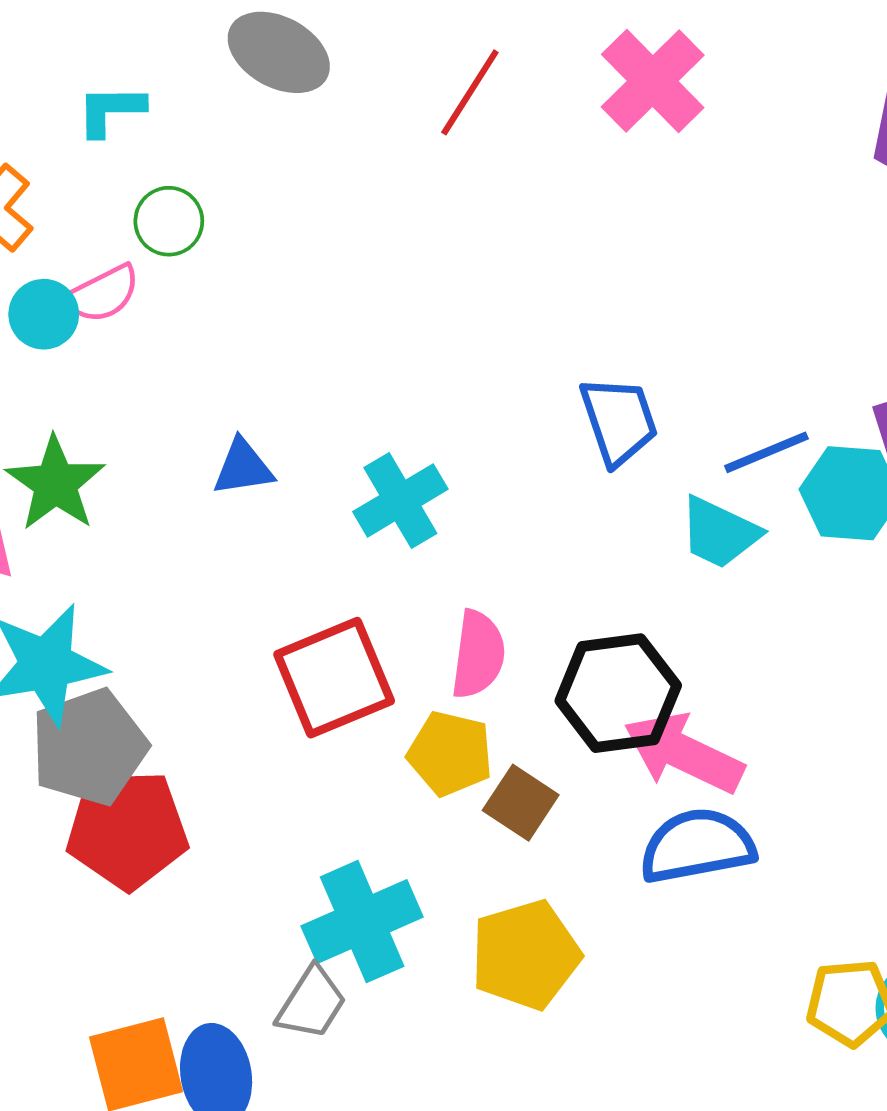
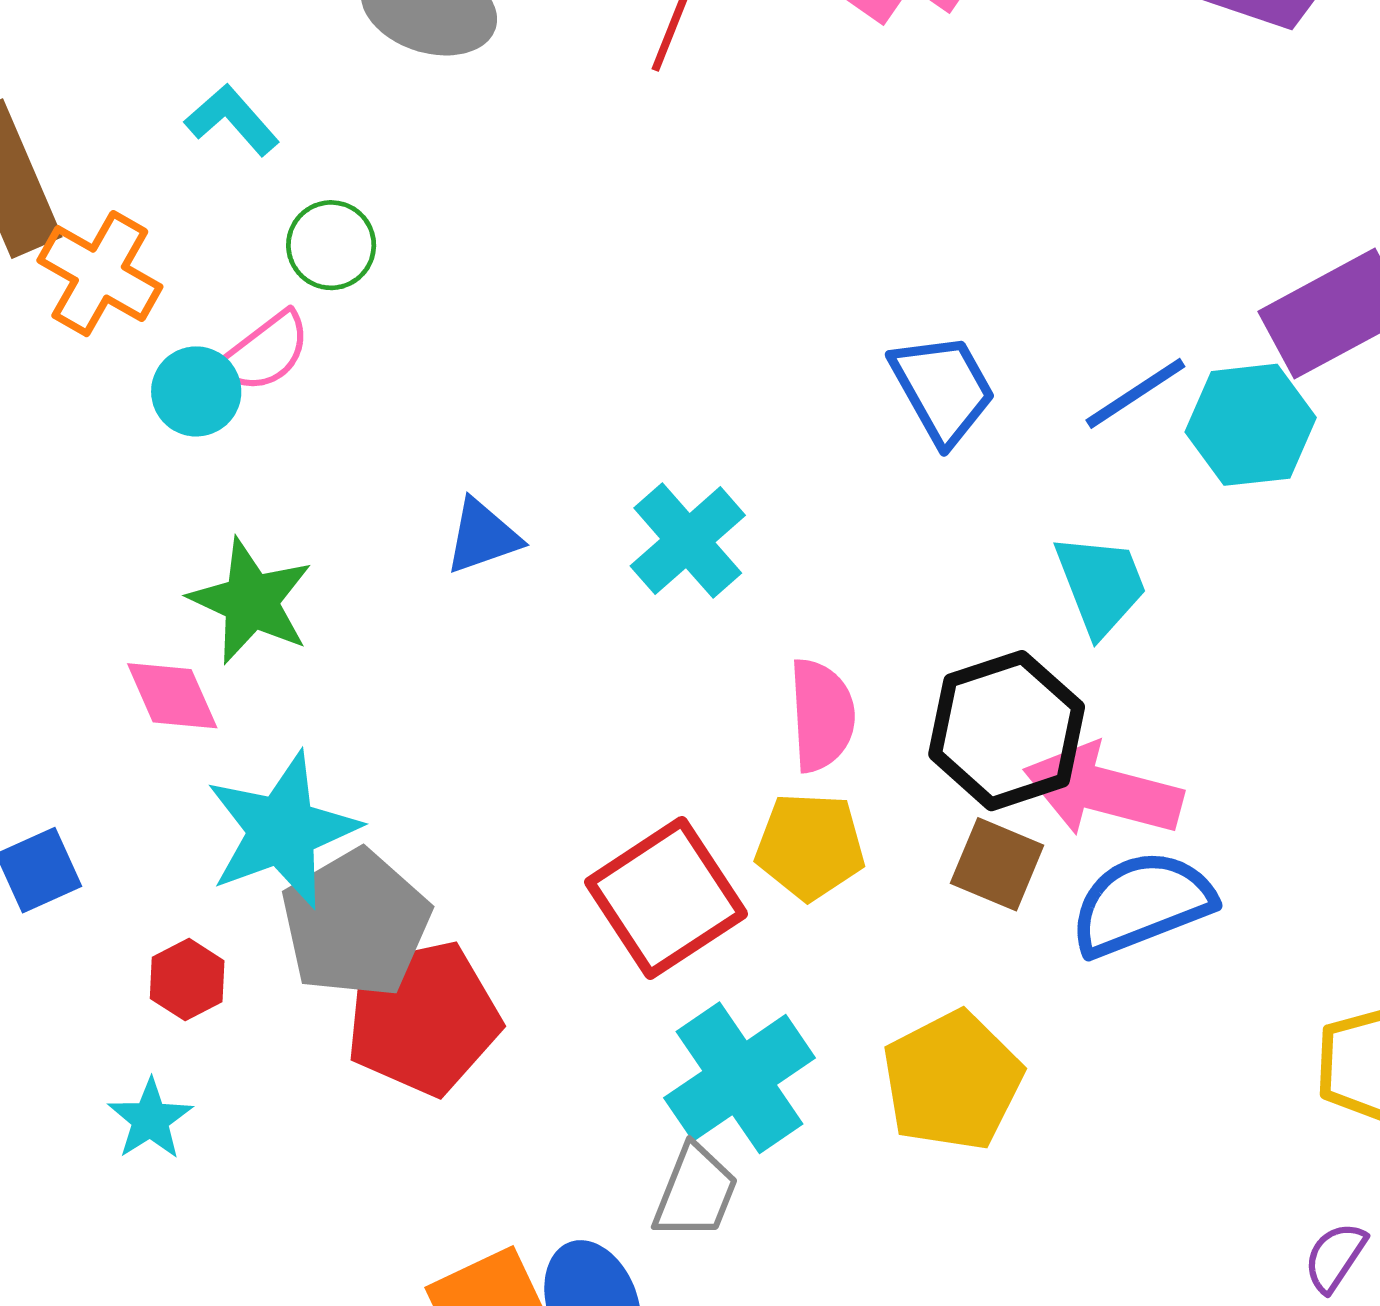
cyan L-shape: (111, 110) -> (232, 120), turned 60
cyan trapezoid: (719, 533) -> (1101, 585), moved, turned -126
red square: (334, 678) -> (666, 898), moved
brown square: (521, 803) -> (997, 864), moved

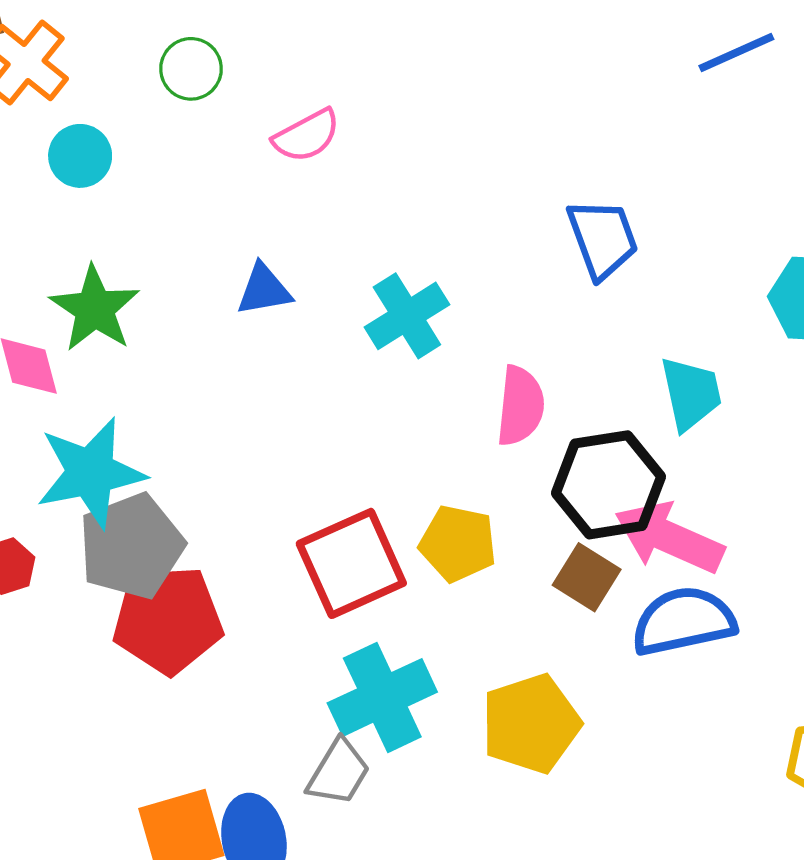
pink semicircle: (265, 352) -> (307, 136), moved
blue line: (1135, 393) -> (736, 52), moved
pink semicircle: (822, 715) -> (520, 406), moved

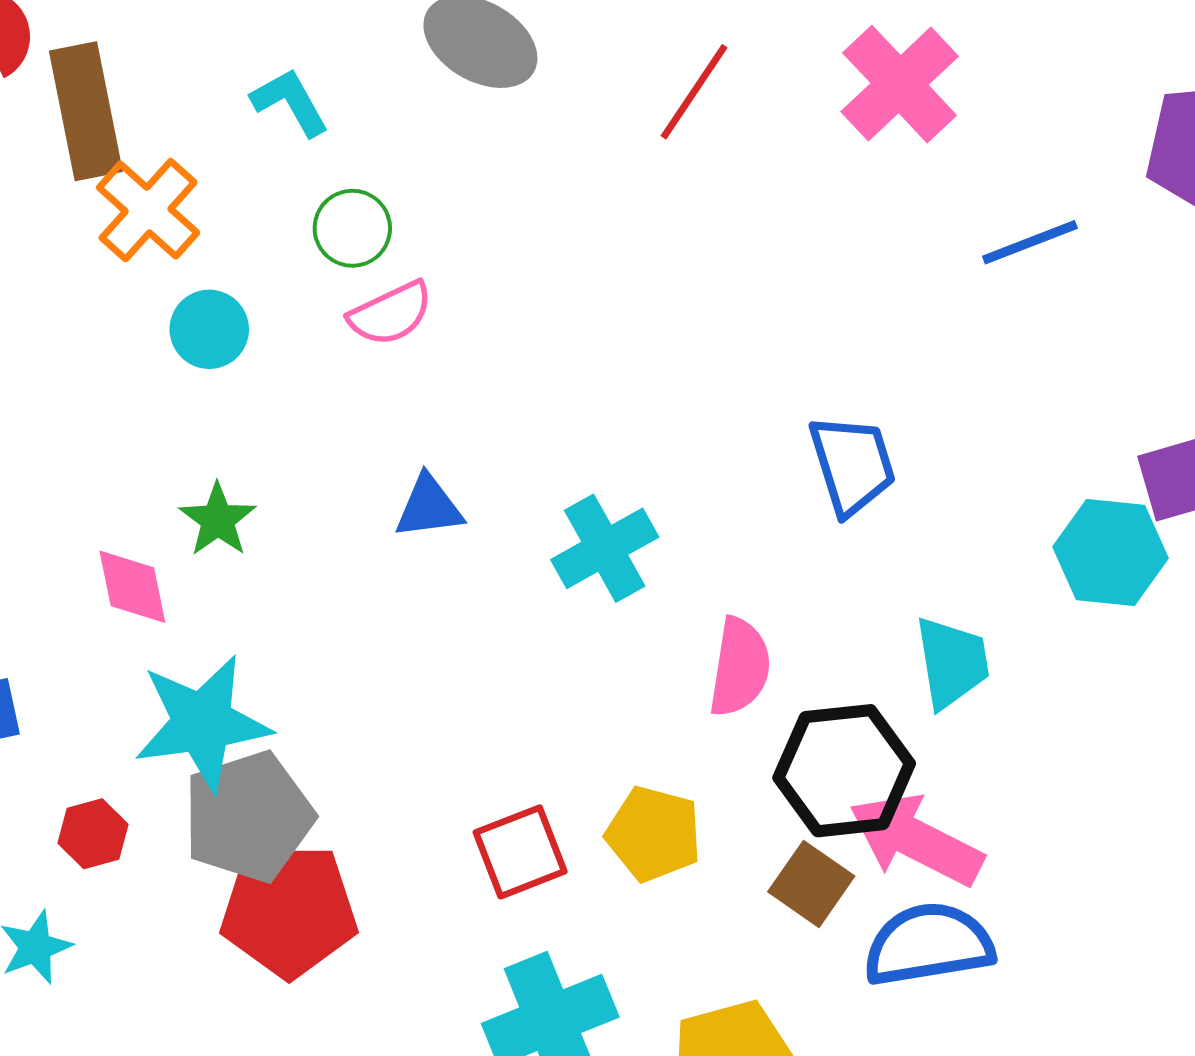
pink semicircle: (307, 136) -> (391, 314), moved
green star: (95, 309) -> (218, 520), size x0.7
red square: (351, 563) -> (520, 852), size x0.7

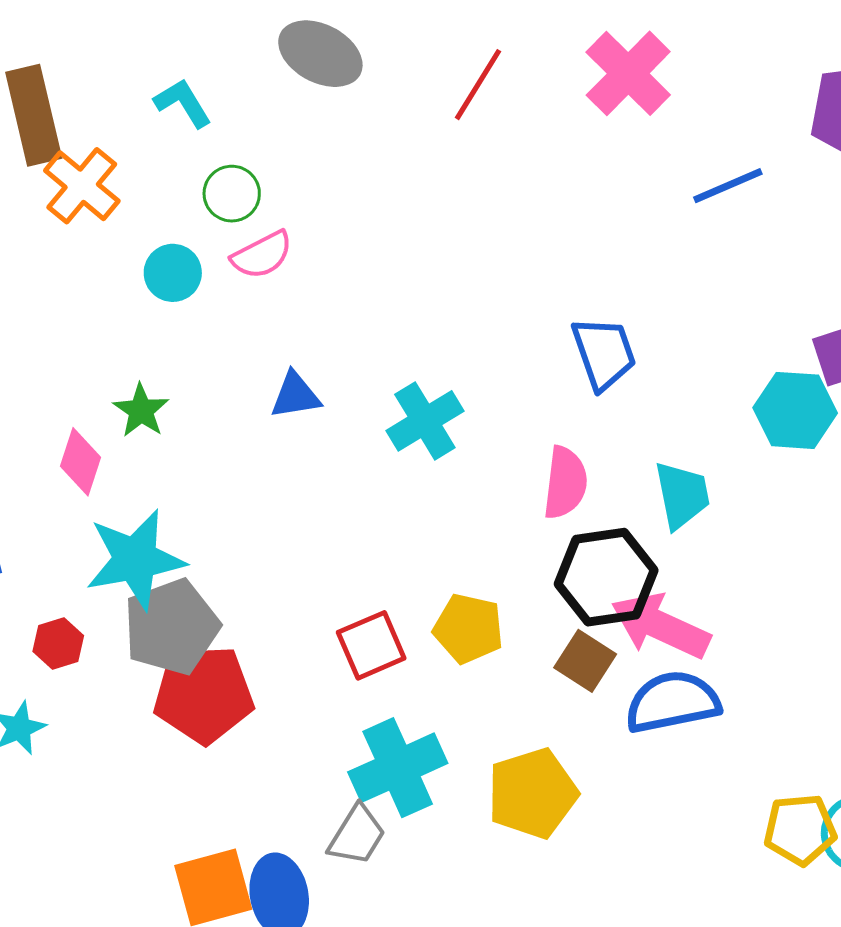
cyan circle: (209, 329) -> (173, 273), moved
pink diamond: (132, 587) -> (80, 462), turned 32
pink semicircle: (740, 667) -> (565, 483), moved

